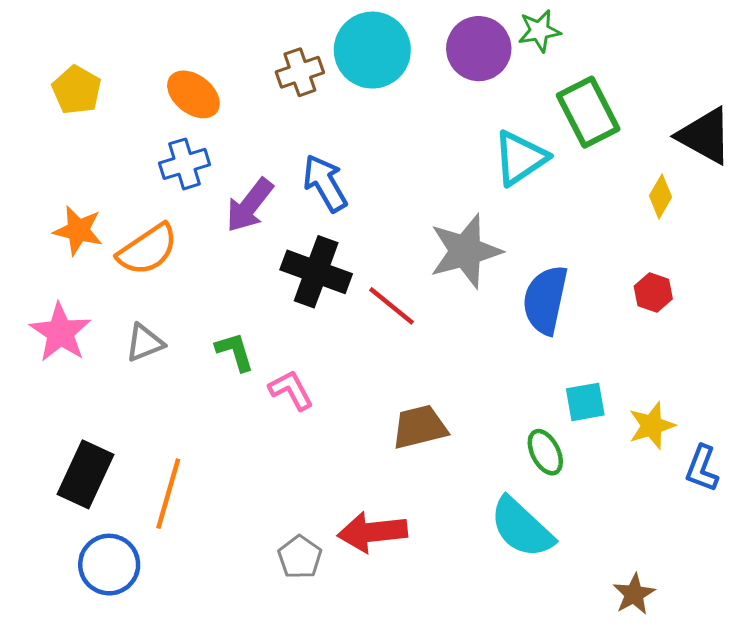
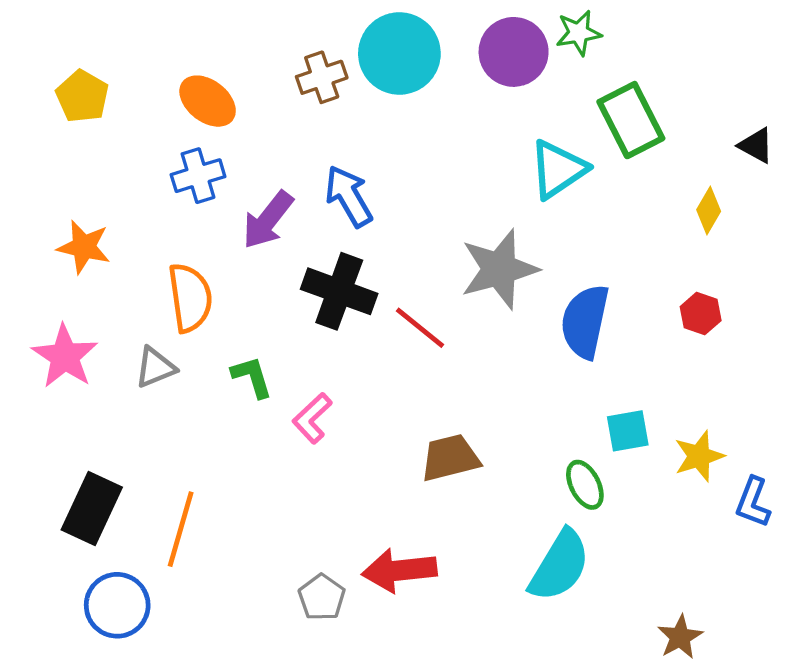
black triangle: (705, 136) -> (756, 145), size x0.6
orange semicircle: (148, 250) -> (190, 298), moved, turned -64
pink L-shape: (291, 390) -> (312, 418), turned -105
cyan semicircle: (522, 528) -> (560, 566), turned -102

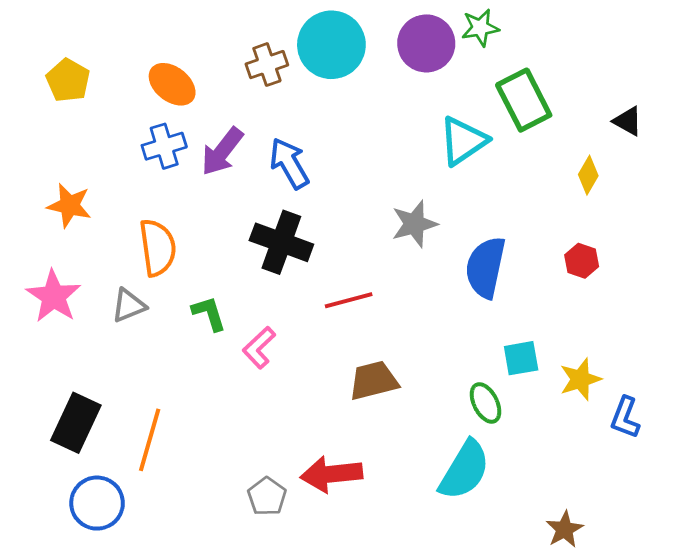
purple arrow: (268, 220) -> (222, 151), moved
gray star: (499, 269) -> (414, 224), size x0.7
red line: (420, 328) -> (349, 300), moved, turned -54

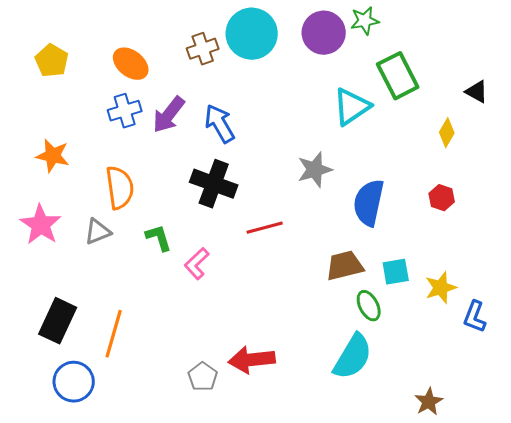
brown trapezoid: (374, 381) -> (345, 266), moved

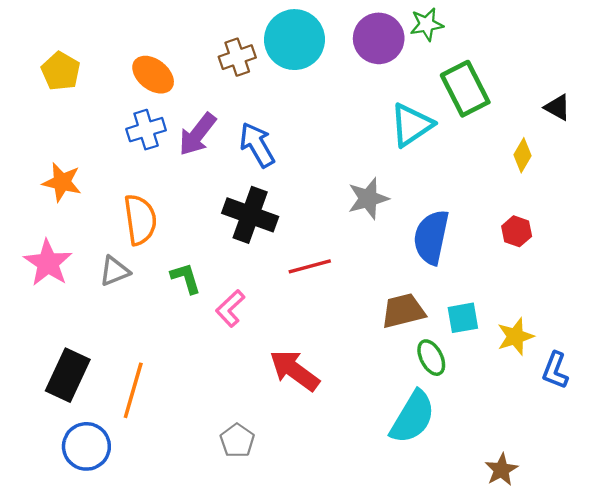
red arrow: (252, 360) -> (294, 370), moved, turned 42

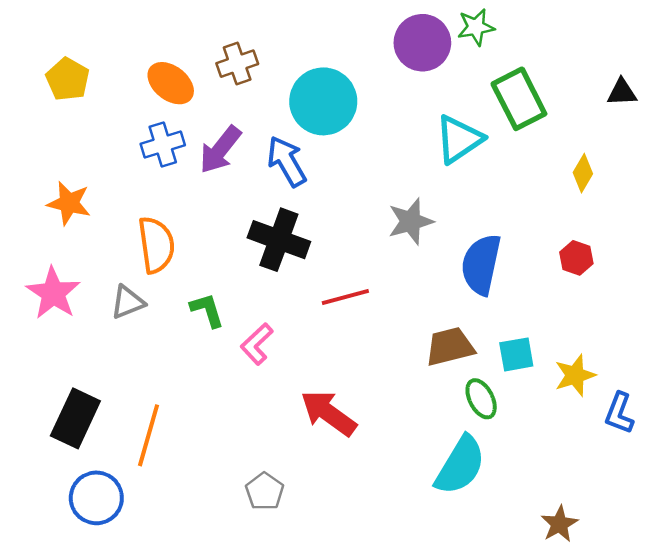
cyan circle: (294, 40) -> (323, 101), moved
brown cross: (237, 57) -> (237, 64), moved
black triangle: (558, 107) -> (622, 92), moved, turned -32

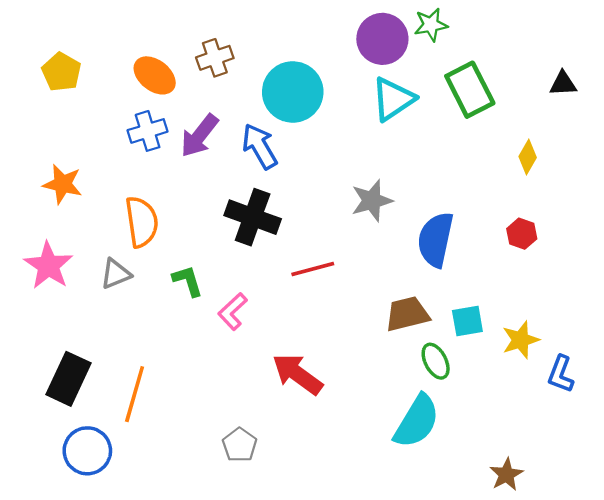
cyan triangle: (459, 139) -> (393, 99), moved

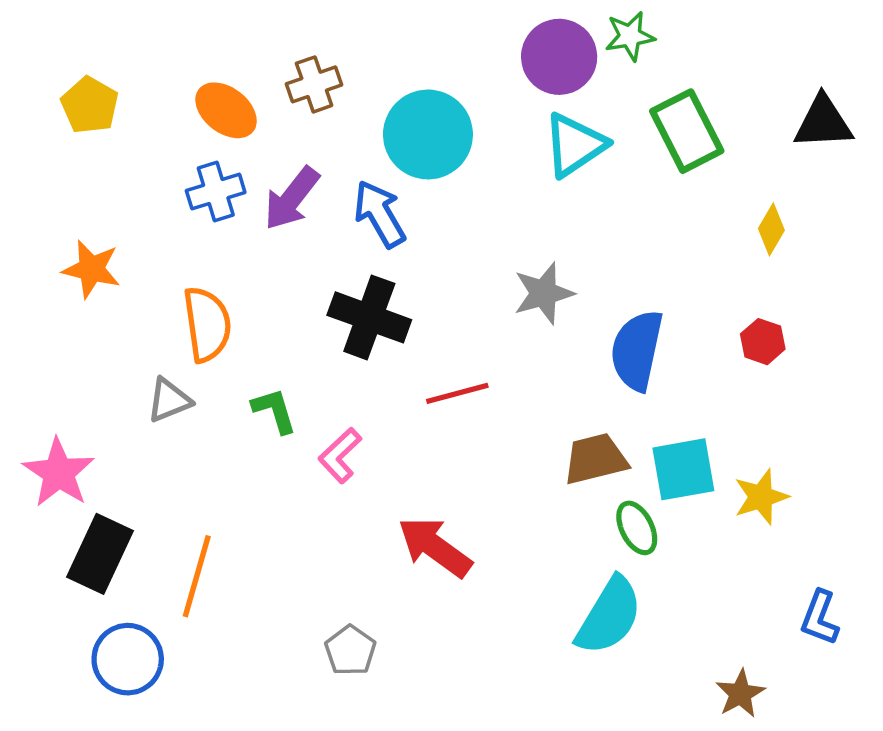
black triangle: (563, 84) -> (823, 122), size x1.5
pink star: (48, 266) -> (59, 473), moved
cyan square: (467, 321) -> (683, 469), size x1.4
blue L-shape: (561, 374) -> (820, 618), moved

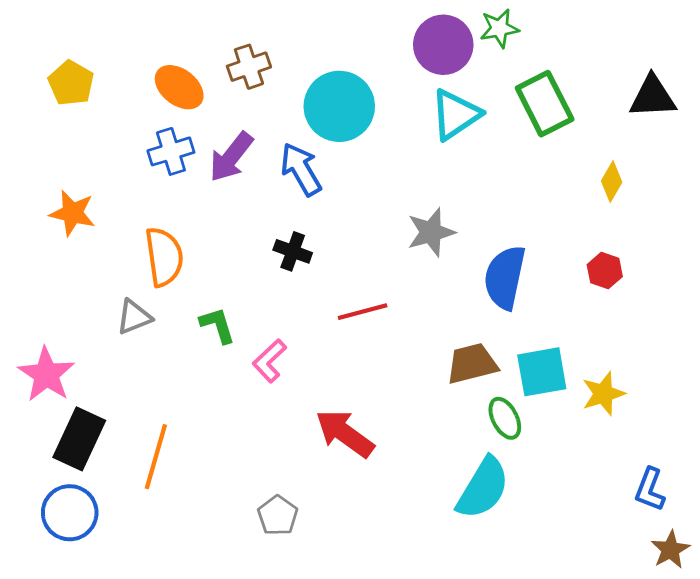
black cross: (369, 317) -> (293, 251), size x0.6
blue circle: (128, 659) -> (70, 513), moved
brown star: (740, 694) -> (670, 550), moved

